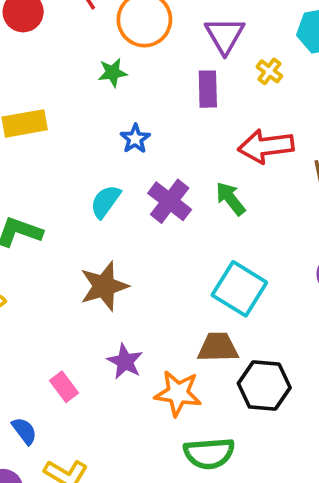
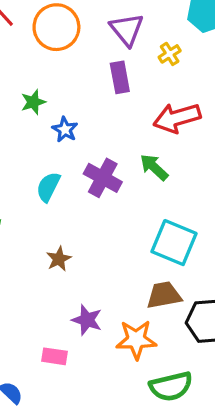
yellow cross: (269, 71) -> (170, 54), turned 30
green star: (113, 73) -> (33, 102), moved
brown star: (104, 286) -> (59, 259), size x0.6
pink rectangle: (64, 387) -> (55, 356), moved, turned -35

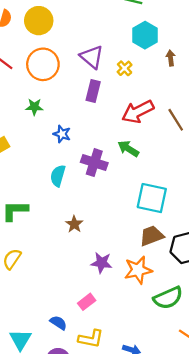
purple rectangle: (120, 77) -> (93, 91), turned 35
green star: (33, 102) -> (34, 107), moved, turned 30
pink rectangle: (55, 356) -> (87, 302), moved, turned -36

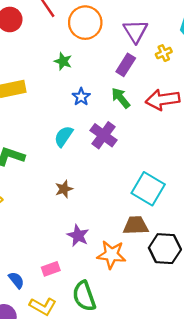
green arrow: (128, 149) -> (121, 98), moved
green semicircle: (168, 298) -> (84, 296), moved, turned 76

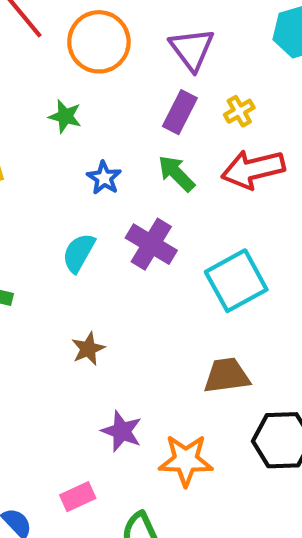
yellow cross: (164, 53) -> (239, 111), moved
cyan square: (148, 189) -> (236, 281), moved, turned 36
brown trapezoid: (136, 225) -> (227, 376), moved

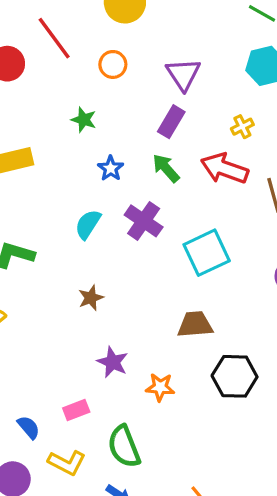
orange circle: (99, 42) -> (113, 64), size x0.6
yellow cross: (239, 111) -> (242, 127), moved
red arrow: (253, 169) -> (224, 168), turned 30
orange star: (186, 460) -> (160, 387), size x0.7

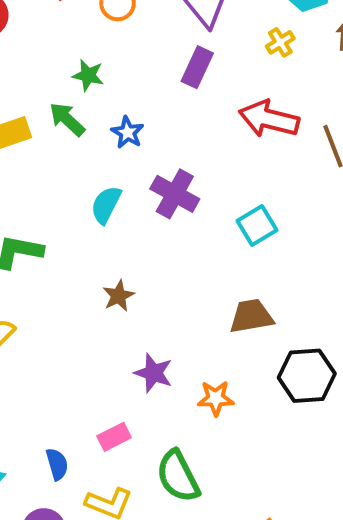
yellow cross: (242, 127) -> (280, 42), moved
green arrow: (166, 168) -> (67, 119), moved
cyan square: (207, 253) -> (257, 226), size x0.7
blue semicircle: (29, 427) -> (57, 464), turned 30

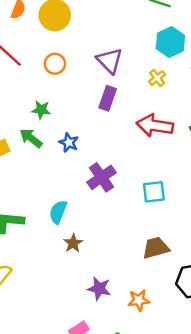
purple cross: (175, 194) -> (101, 177), turned 32
cyan semicircle: (106, 205) -> (58, 212), moved
cyan square: (257, 226) -> (154, 192), turned 30

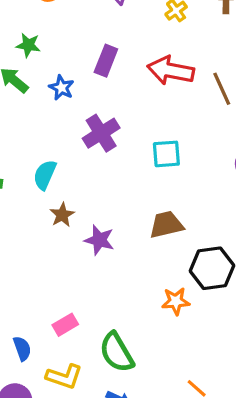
purple rectangle: (108, 98) -> (106, 61), moved
purple star: (99, 289) -> (99, 240), moved
orange star: (139, 300) -> (176, 301), moved

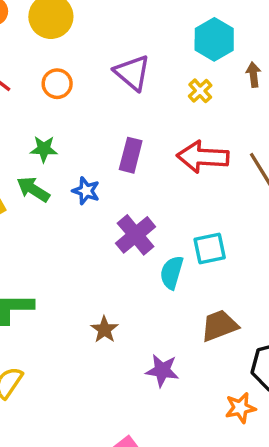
cyan semicircle: (45, 175) -> (172, 272), moved
purple star: (99, 240) -> (162, 370), moved

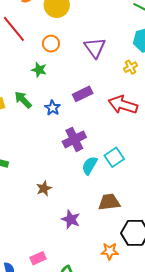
green star: (44, 149) -> (39, 70), moved
purple rectangle: (131, 155) -> (83, 94), turned 36
cyan square: (210, 248) -> (114, 157), turned -36

